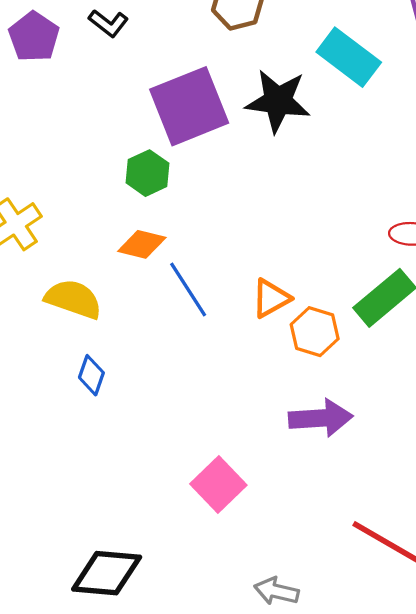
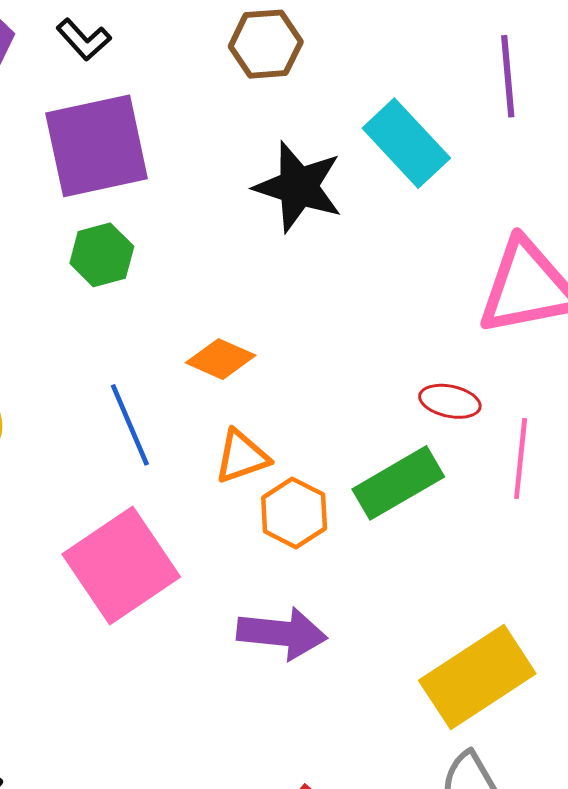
purple square: (189, 106) -> (97, 146), moved
orange diamond: (142, 244) -> (221, 359), moved
pink square: (218, 485) -> (121, 565), moved, size x1.5

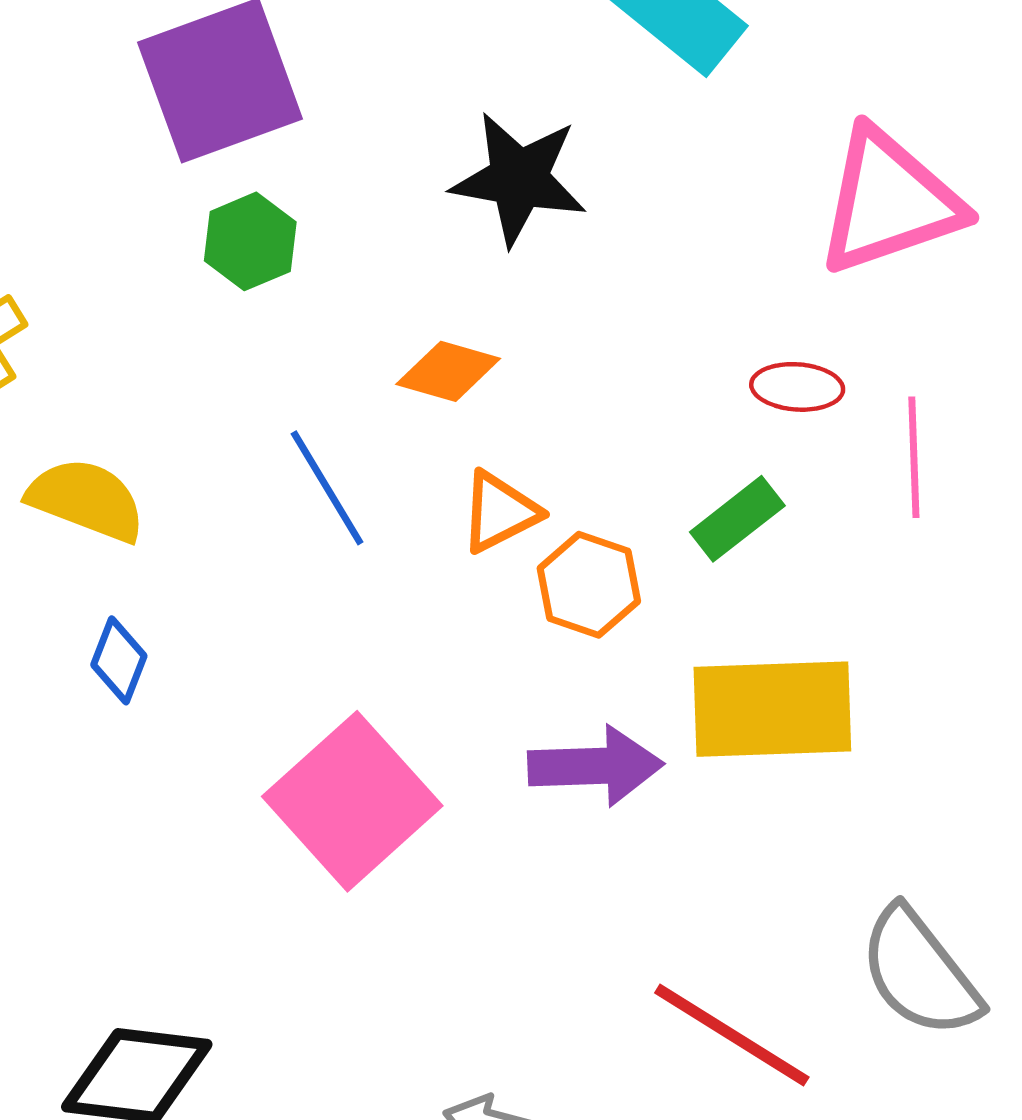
black star: (298, 187) -> (519, 179), moved
green rectangle: (398, 483) -> (737, 519), size x0.7
pink square: (121, 565) -> (352, 801), moved
yellow rectangle: (477, 677) -> (772, 709), moved, turned 39

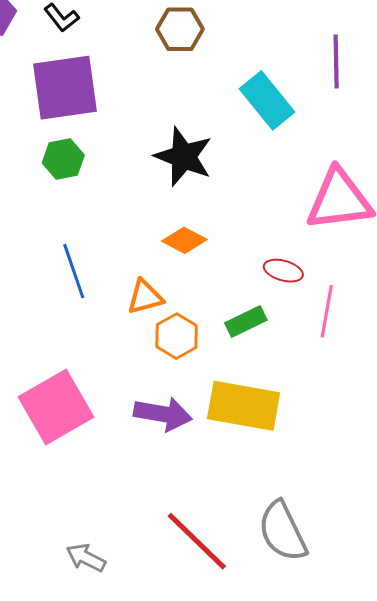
orange diamond: (448, 371) -> (184, 240), moved

